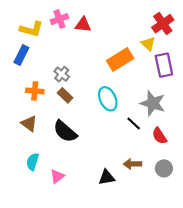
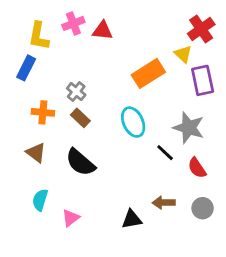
yellow L-shape: (31, 29) -> (39, 36), turned 85

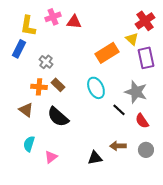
gray cross: (76, 92) -> (46, 62), moved
orange cross: (43, 112) -> (39, 87), moved

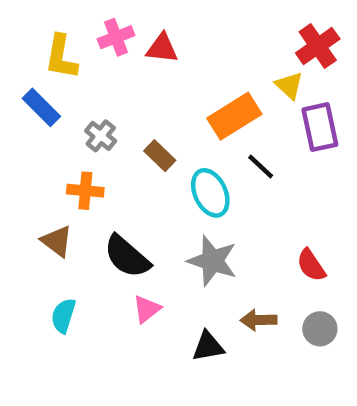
blue rectangle: (19, 49) -> (41, 107), turned -72
brown rectangle: (58, 85) -> (160, 156), moved
gray star: (136, 92) -> (212, 261), moved
black line: (119, 110) -> (261, 167), moved
pink triangle: (51, 157) -> (147, 309), moved

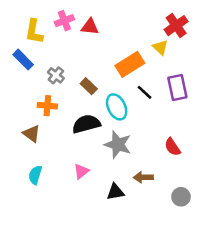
purple rectangle: (320, 127) -> (177, 87), moved
black semicircle: (127, 256) -> (86, 124), moved, turned 124
gray circle: (320, 329) -> (181, 197), moved

